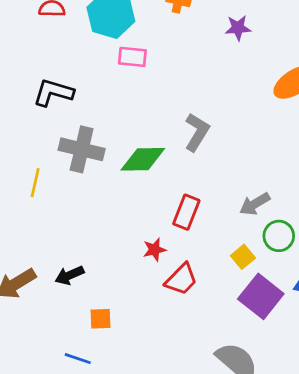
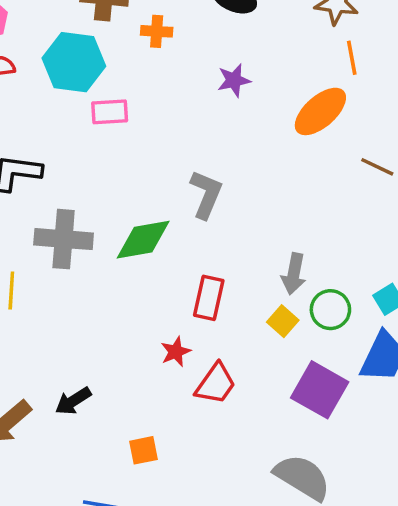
purple star: (238, 28) -> (234, 80), moved
gray arrow: (255, 204) -> (294, 274), turned -40
yellow square: (243, 257) -> (283, 321), moved
orange square: (100, 319) -> (144, 450), moved

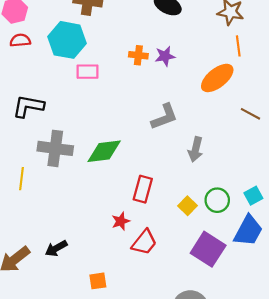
orange cross: (157, 31) -> (138, 55), moved
gray L-shape: (206, 194) -> (164, 117), moved, turned 44
gray arrow: (294, 274) -> (196, 149), moved

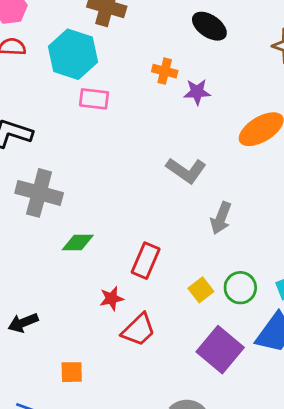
orange cross: (138, 55) -> (165, 71), moved
gray L-shape: (164, 117) -> (186, 170), turned 48
green diamond: (104, 151) -> (78, 243), moved, size x0.7

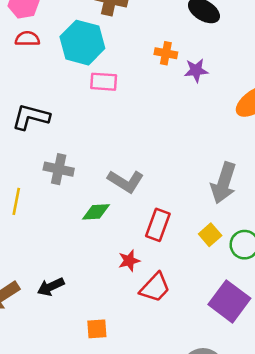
gray L-shape: (186, 170) -> (126, 181), moved
gray cross: (39, 193) -> (59, 169), size x0.7
gray arrow: (221, 218) -> (224, 183), size x1.4
yellow square: (201, 290) -> (210, 235), moved

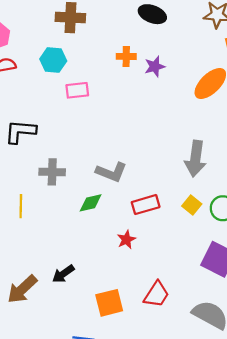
cyan hexagon: (82, 43) -> (53, 60), size x0.7
red rectangle: (158, 225) -> (146, 205), turned 64
red trapezoid: (155, 288) -> (156, 294), moved
orange square: (97, 329) -> (109, 303), size x1.5

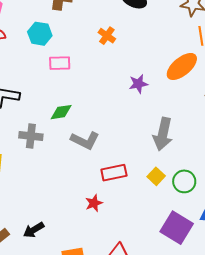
orange cross: (126, 56) -> (107, 36), turned 30
purple star: (155, 67) -> (138, 84), moved
green diamond: (91, 203) -> (61, 112), moved

